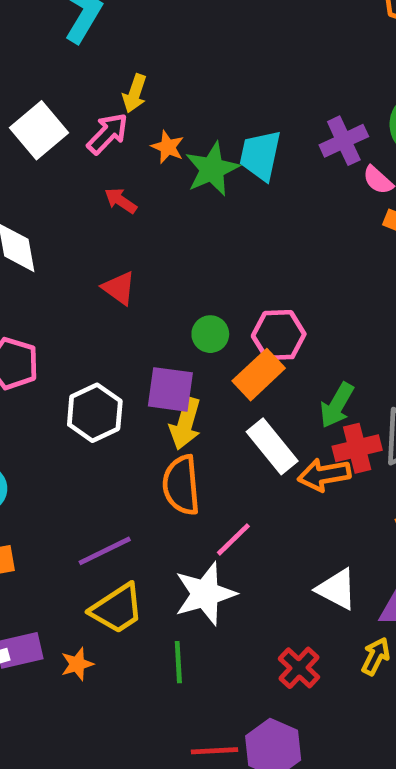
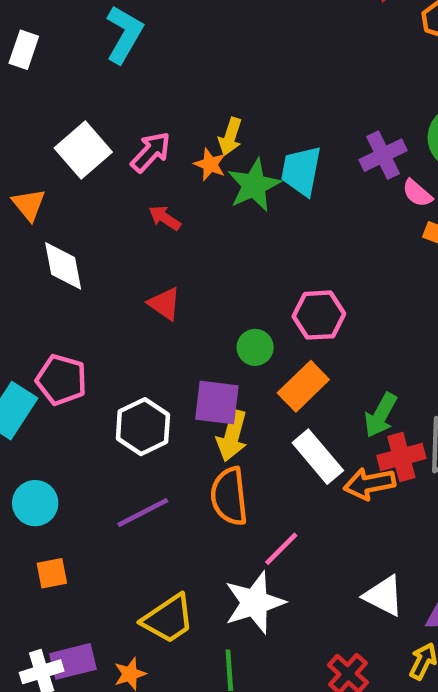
yellow arrow: (135, 93) -> (230, 137), moved
pink hexagon: (279, 335) -> (319, 315), moved
purple line: (105, 551) -> (143, 512), moved

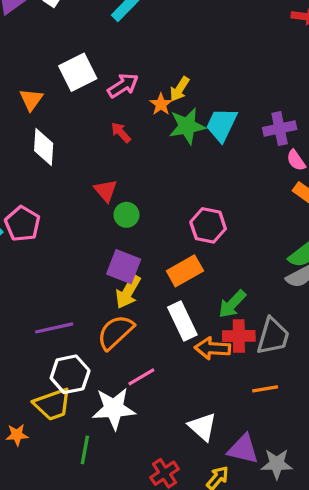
green circle: (255, 347) -> (126, 215), moved
white hexagon: (143, 427) -> (70, 374), moved
orange semicircle: (229, 496) -> (115, 332), turned 39

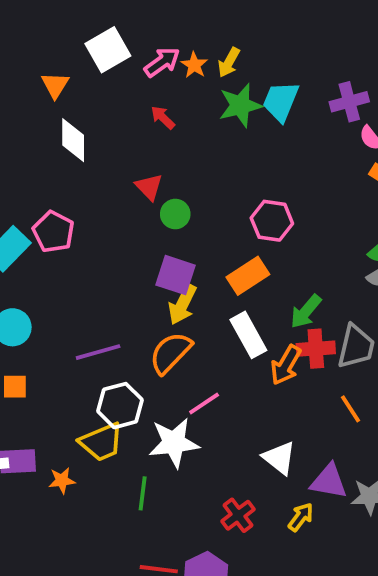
orange star: (161, 104) -> (194, 65), moved
orange arrow: (212, 348) -> (286, 365), turned -60
orange line: (265, 389) -> (350, 409), turned 70

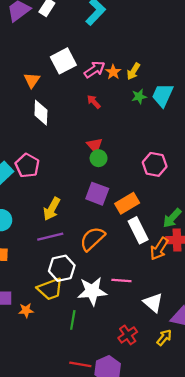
green star: (240, 105) -> (139, 97), size x0.6
red triangle: (149, 187) -> (95, 145), moved
orange rectangle: (248, 276) -> (127, 203), moved
yellow arrow: (182, 304) -> (52, 209), moved
pink line: (204, 404) -> (121, 281), moved, turned 36

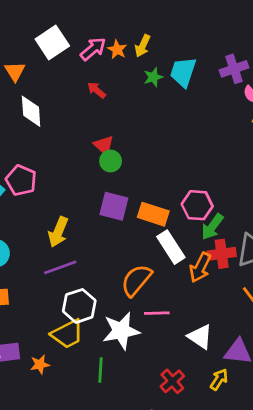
pink hexagon: (155, 164) -> (197, 205), moved
orange rectangle: (127, 203) -> (153, 214), turned 55
orange semicircle: (92, 239) -> (136, 280), moved

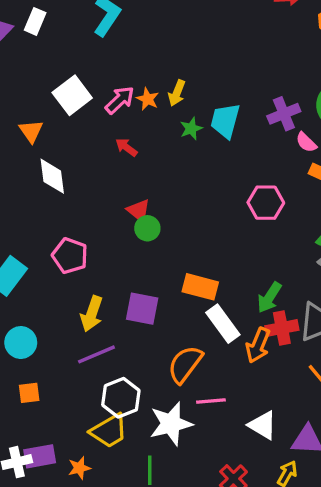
pink pentagon: (21, 180) -> (70, 256), moved
pink hexagon: (197, 205) -> (266, 203), moved
purple square: (114, 206) -> (142, 309), moved

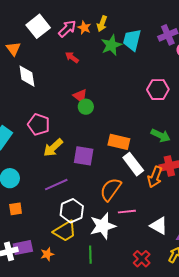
green star: (191, 129) -> (111, 45), size x1.5
green arrow: (269, 297) -> (161, 135), moved, turned -96
yellow arrow: (92, 314) -> (53, 148), moved, turned 30

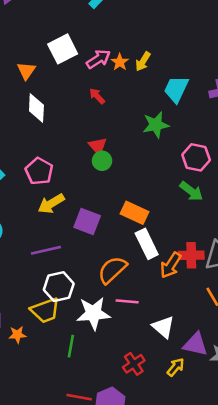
green star: (111, 45) -> (156, 125), moved
green arrow: (161, 135) -> (191, 191), moved

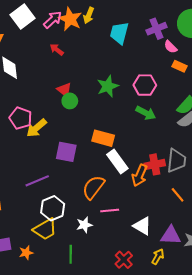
orange star: (120, 62) -> (70, 19), size x1.6
green star: (156, 125) -> (108, 86), moved
yellow arrow: (51, 204) -> (36, 128), moved
white star: (93, 313) -> (84, 225), size x0.6

